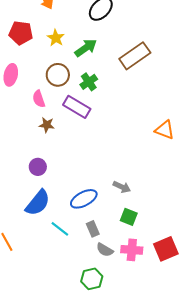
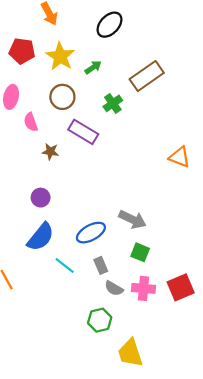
yellow star: (56, 38) -> (60, 56), size x1.5
green arrow: (86, 48) -> (93, 67), size x0.7
green cross: (89, 82) -> (113, 103), moved
pink semicircle: (39, 99) -> (31, 122), moved
gray arrow: (122, 187) -> (132, 219), size x1.4

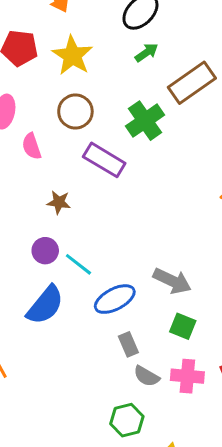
green arrow: (93, 67) -> (147, 53), moved
green cross: (113, 103) -> (145, 121), size x1.4
brown star: (50, 152) -> (59, 202), moved
cyan line: (65, 265) -> (78, 264), moved

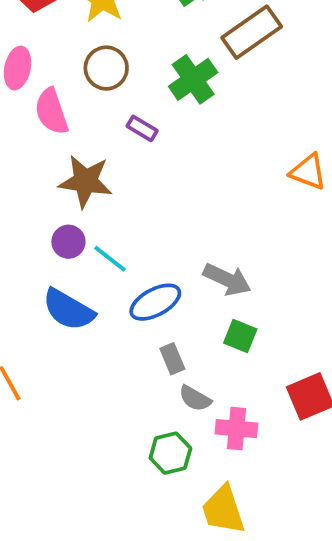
pink semicircle: (32, 146) -> (51, 111), size x1.4
purple rectangle: (104, 160) -> (142, 128), size x0.6
brown star: (59, 202) -> (85, 181), size x1.8
blue semicircle: (45, 305) -> (68, 310), turned 81
pink cross: (187, 376) -> (236, 429), moved

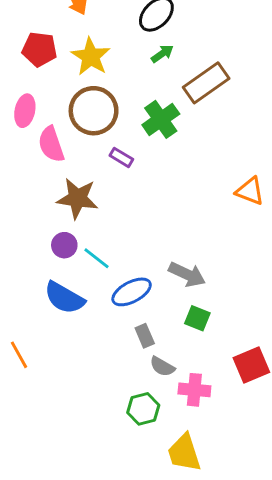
brown circle: (106, 68) -> (94, 111), size x1.4

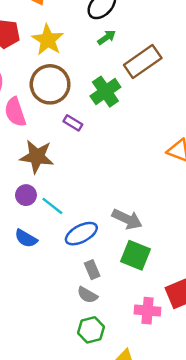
blue semicircle: (64, 298) -> (26, 238), size x0.7
green square: (197, 318) -> (135, 255), size x1.4
gray semicircle: (162, 366) -> (87, 295), moved
pink cross: (194, 390) -> (148, 311), moved

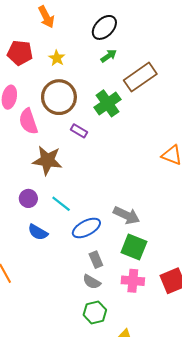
yellow star: (48, 40) -> (57, 58), size x0.6
purple circle: (26, 195) -> (28, 198), moved
pink cross: (148, 311) -> (133, 281), moved

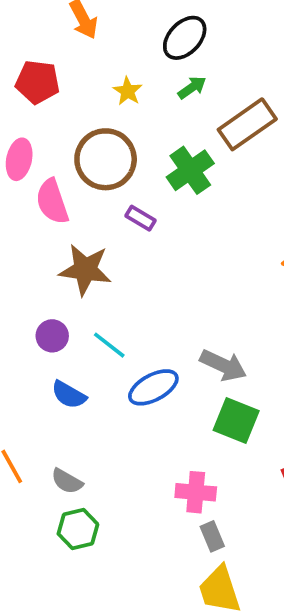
yellow star: (57, 58) -> (128, 91), moved
gray rectangle: (96, 260) -> (212, 536), moved
pink cross: (133, 281) -> (196, 492), moved
gray semicircle: (92, 282) -> (67, 481), moved
green hexagon: (95, 312) -> (78, 529), moved

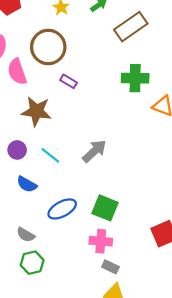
green cross: (190, 170) -> (135, 78), moved, turned 36
gray arrow: (223, 365) -> (94, 151), moved, turned -68
blue ellipse: (153, 387) -> (62, 209), moved
green square: (236, 420) -> (105, 208), moved
gray rectangle: (212, 536) -> (110, 267), turned -42

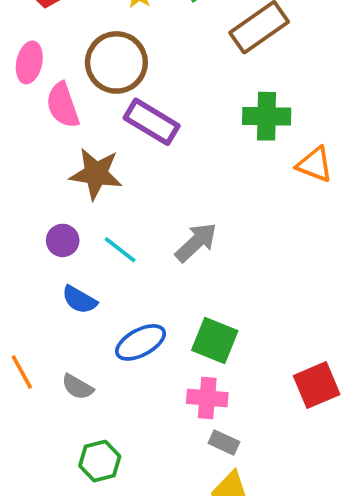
purple rectangle: (69, 81) -> (152, 122), size x1.8
green hexagon: (32, 263) -> (100, 461), moved

